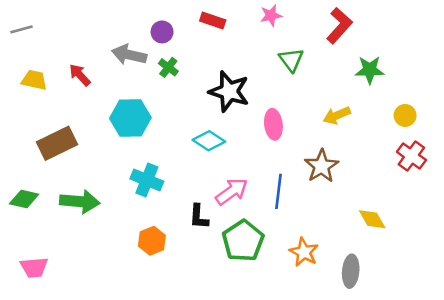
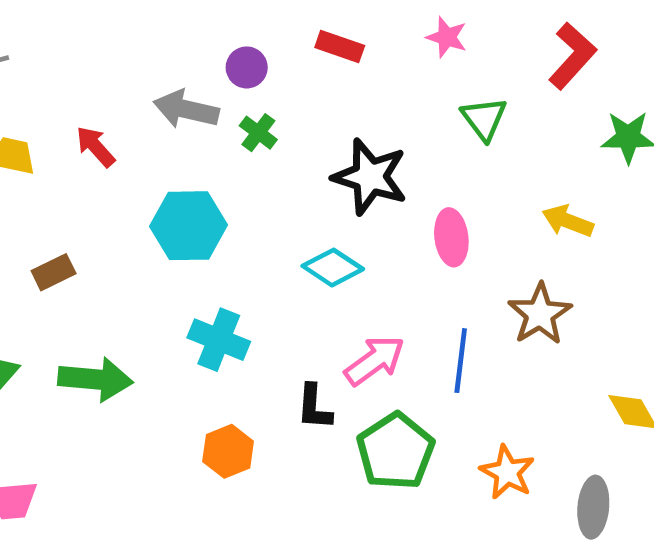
pink star: (271, 15) -> (447, 37), turned 30
yellow arrow: (337, 115) -> (568, 221), turned 44
brown rectangle: (57, 143) -> (54, 272), size x0.6

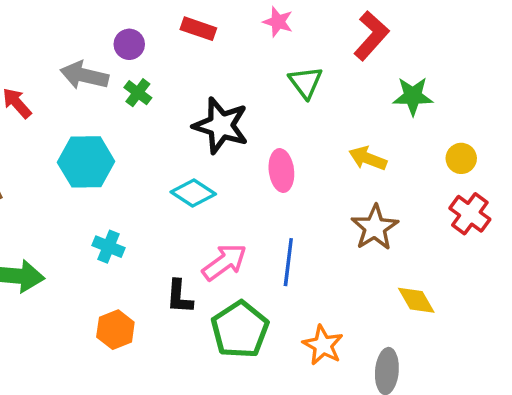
brown star: (540, 314) -> (375, 228), moved
cyan cross: (219, 340) -> (108, 247), size x0.7

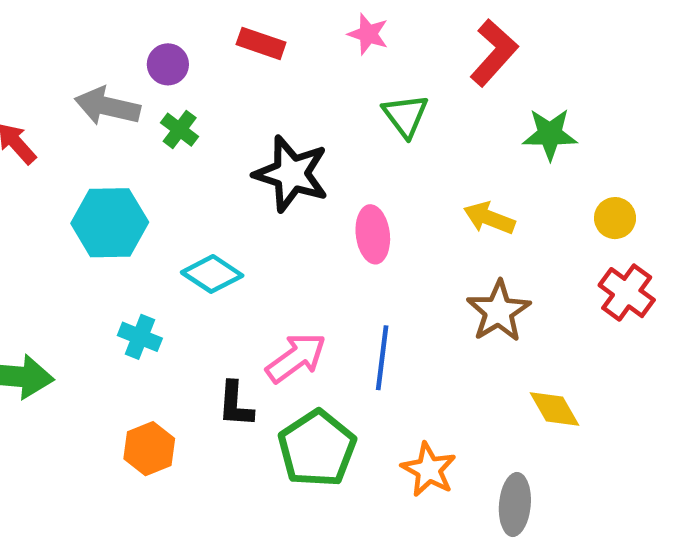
cyan diamond: (193, 193) -> (212, 274), moved

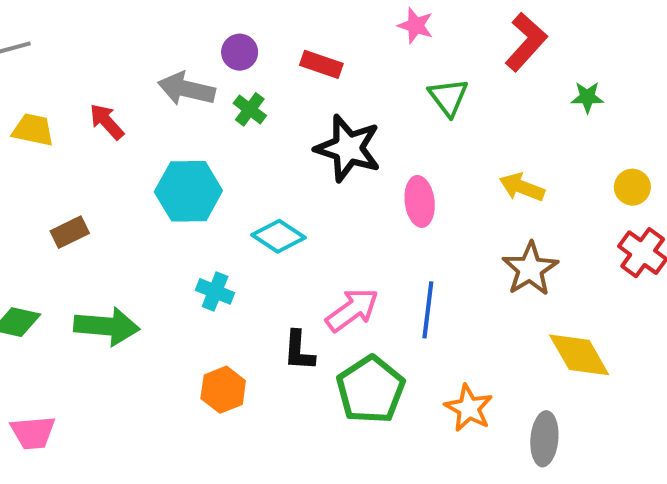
red rectangle: (261, 43) -> (321, 64), moved
green star: (550, 134) -> (587, 97), moved, size x0.7
yellow diamond: (554, 409) -> (579, 355), size x1.4

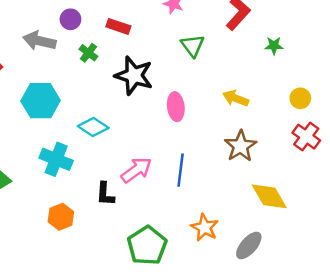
green cross: (250, 109) -> (88, 53), moved
cyan cross: (215, 291) -> (56, 159), size x1.5
green pentagon: (371, 390) -> (147, 245), moved
gray ellipse: (544, 439) -> (249, 245), turned 36

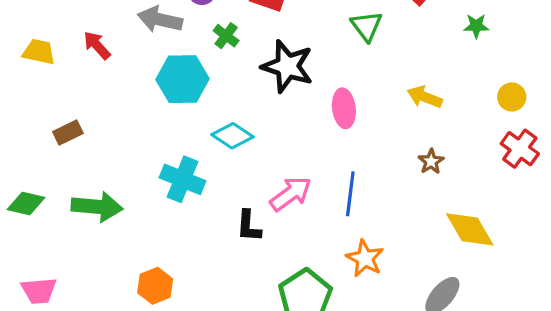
cyan hexagon: (41, 101) -> (183, 79), moved
brown star: (240, 146) -> (431, 162), size x0.6
orange hexagon: (61, 217) -> (155, 286), moved
orange star: (205, 228) -> (365, 258), moved

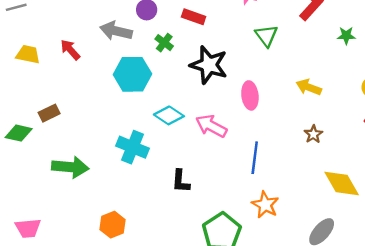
pink arrow: (291, 194) -> (211, 126), moved, turned -116
green diamond: (26, 203) -> (19, 133), moved

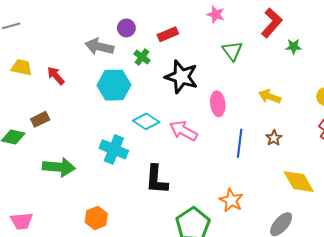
red rectangle: (194, 17) -> (168, 34), turned -42
green star: (346, 36) -> (294, 47), moved
red arrow: (70, 50) -> (56, 76), moved
blue line: (255, 158) -> (240, 143), moved
black L-shape: (181, 181) -> (156, 180), size x1.4

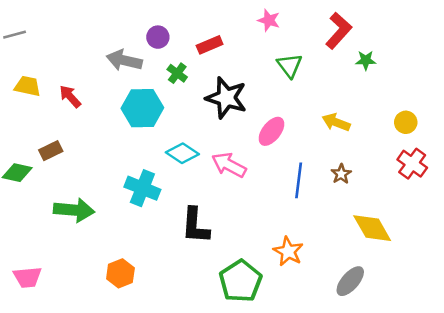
pink ellipse: (218, 104) -> (271, 131), turned 45

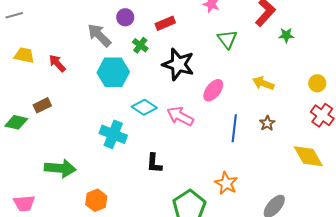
gray arrow: (124, 60) -> (99, 35), turned 32
green arrow: (74, 210) -> (60, 168), moved
black L-shape: (195, 226) -> (154, 163), size x0.7
yellow diamond: (372, 228) -> (308, 156), moved

